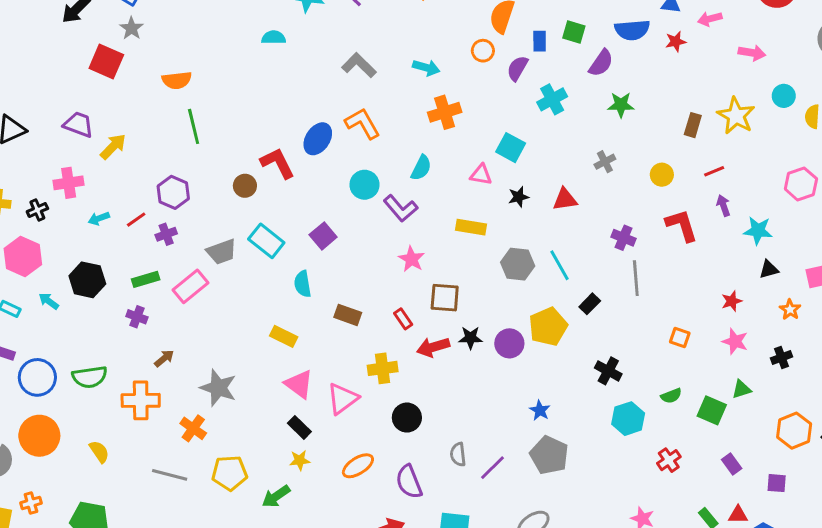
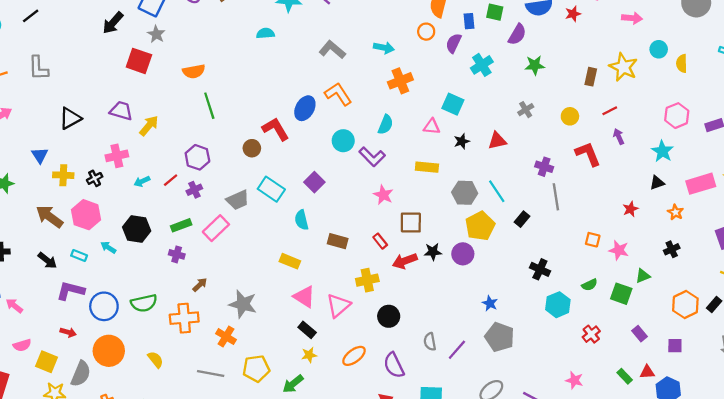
cyan star: (758, 231) -> (662, 151), moved, turned 30
yellow pentagon: (548, 327) -> (480, 226), moved
pink star: (735, 341) -> (619, 250), moved

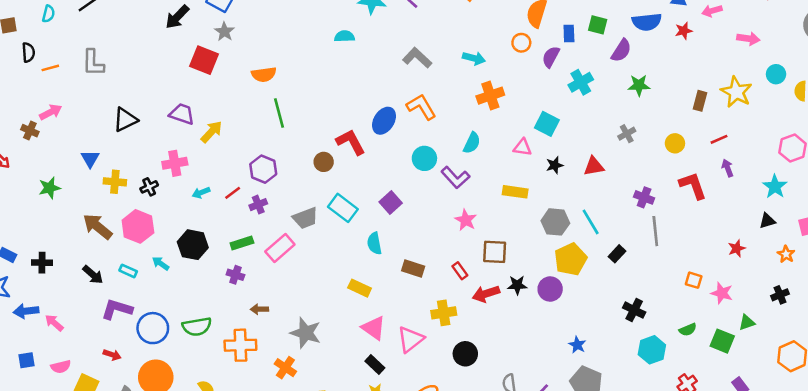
brown arrow: (200, 285) -> (259, 309), turned -140

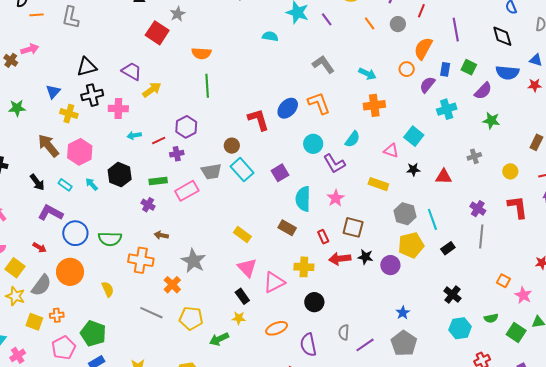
brown circle: (324, 162) -> (232, 146), moved
black cross: (149, 187) -> (92, 95), moved, size x1.5
cyan semicircle: (374, 243) -> (303, 199), moved, size x1.4

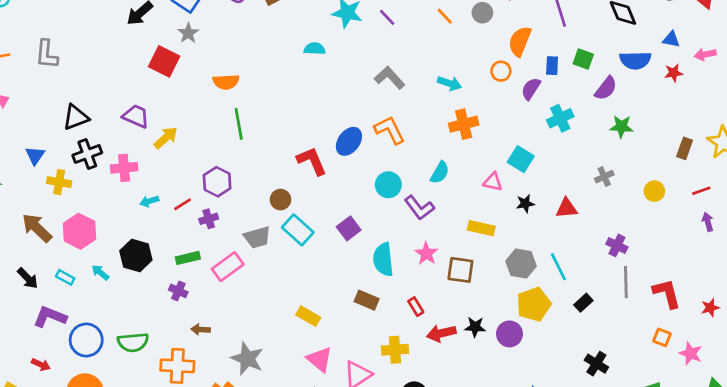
red L-shape: (518, 207) -> (667, 293), moved
brown square: (353, 227) -> (460, 270), moved

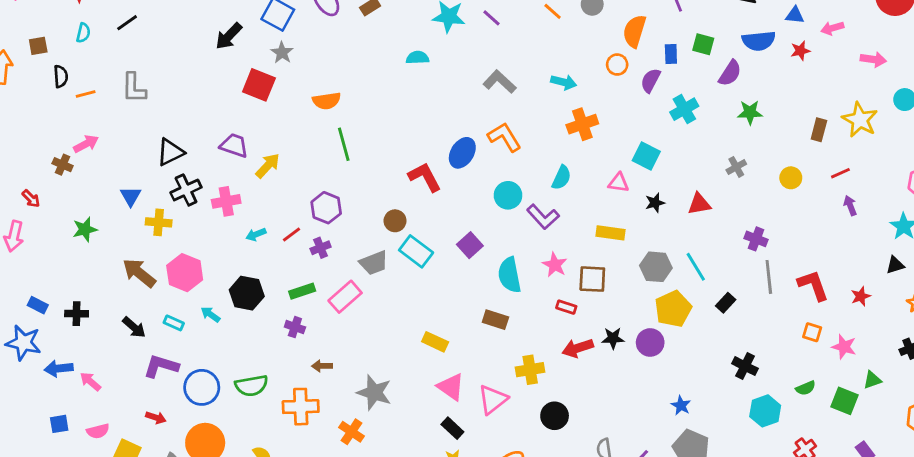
red rectangle: (416, 307) -> (566, 307), moved, turned -36

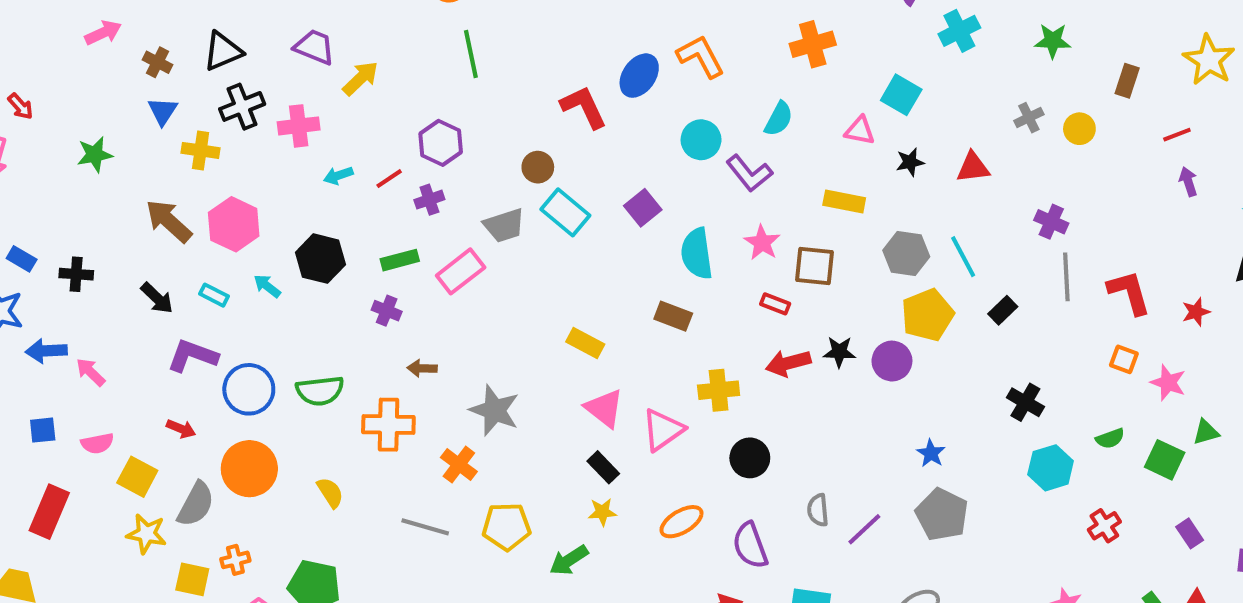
brown rectangle: (819, 130) -> (1127, 81), moved
brown cross: (63, 165) -> (157, 62), moved
yellow circle: (791, 178) -> (1079, 129), moved

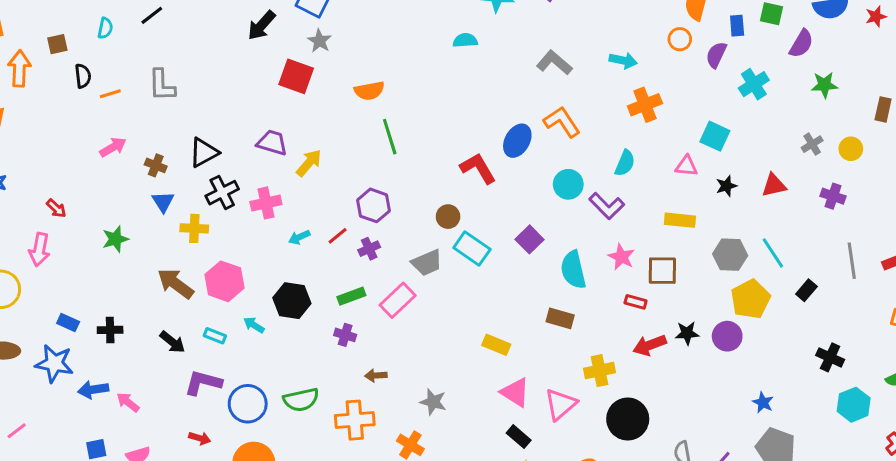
purple cross: (1051, 222) -> (833, 196), moved
gray star: (494, 410) -> (433, 402), size x0.7
black circle: (750, 458) -> (628, 419), size x1.4

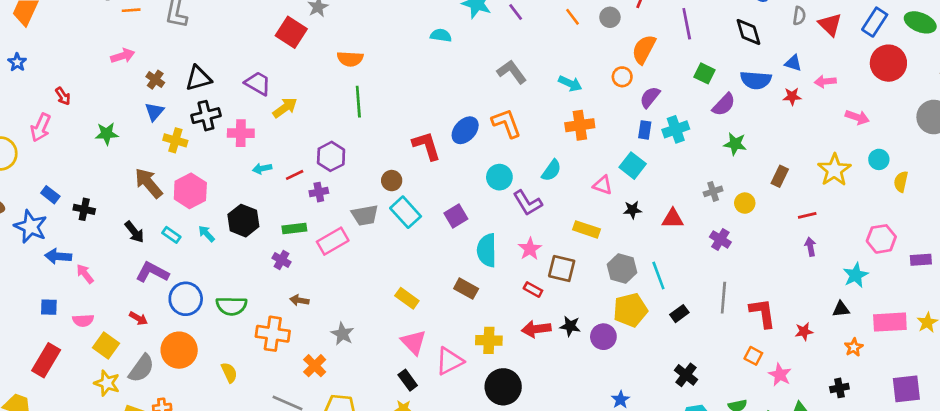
blue rectangle: (737, 26) -> (645, 130), moved

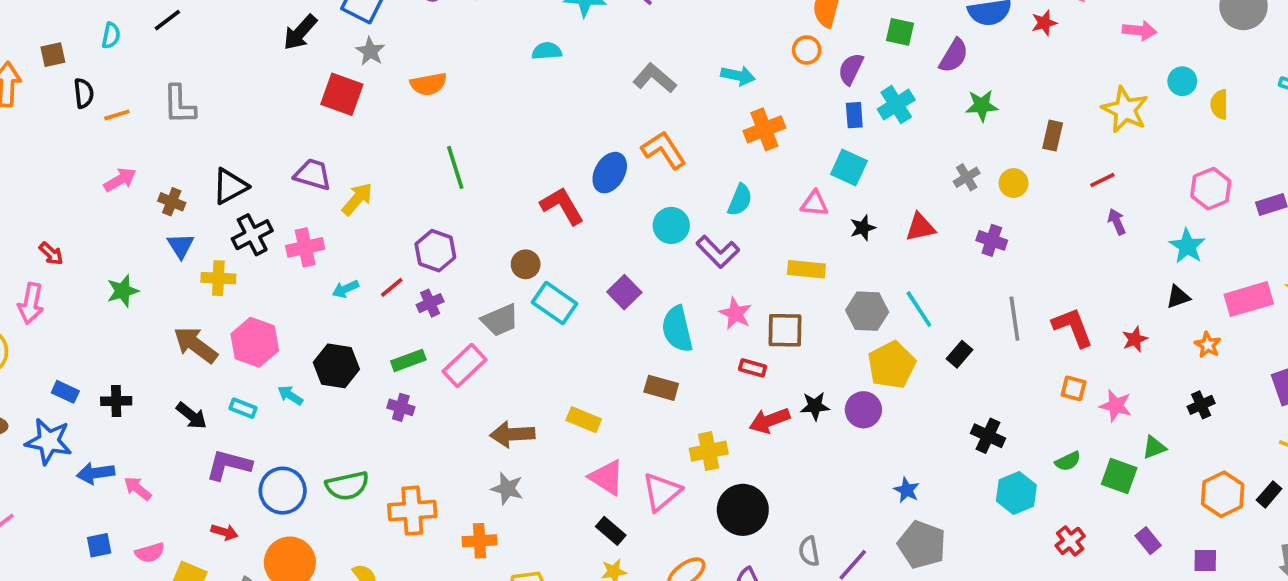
orange semicircle: (350, 59) -> (428, 84), moved
green square: (704, 73) -> (900, 32), moved
brown arrow: (299, 300) -> (512, 434), moved, size x1.6
orange cross: (315, 366) -> (480, 541), turned -35

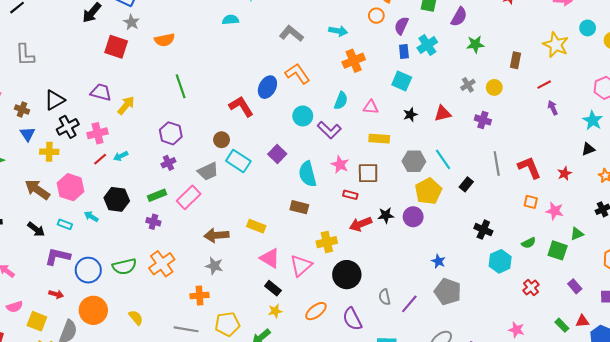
pink triangle: (814, 204) -> (371, 107), moved
red line: (392, 287) -> (100, 159), moved
orange cross: (412, 511) -> (162, 264), moved, turned -30

